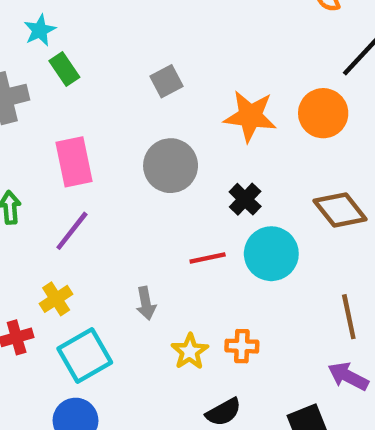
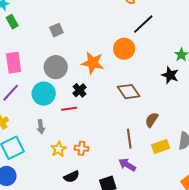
orange star: (250, 116) -> (93, 63), moved
black cross: (245, 199) -> (80, 90), moved
cyan circle: (271, 254) -> (44, 94), moved

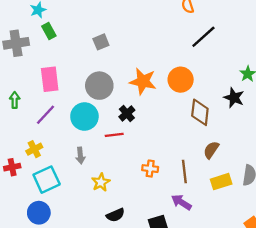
orange circle: (124, 49) -> (181, 80), moved
brown diamond: (129, 92) -> (200, 112), moved, turned 40
orange cross: (82, 148) -> (150, 169), moved

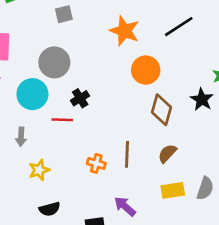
orange star: (143, 81) -> (124, 31), moved
brown line: (184, 172) -> (127, 154), moved

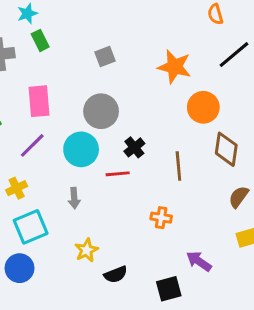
brown line: (127, 154) -> (178, 166), moved
yellow star: (39, 170) -> (86, 250), moved

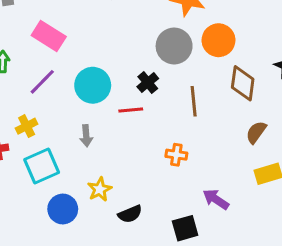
pink rectangle: (39, 101) -> (49, 36), turned -52
gray circle: (101, 111) -> (174, 46), moved
blue circle: (19, 268) -> (63, 209), moved

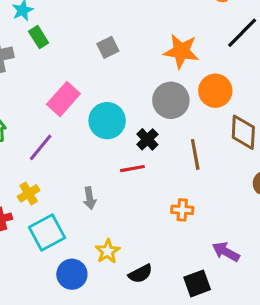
pink rectangle: (49, 36) -> (63, 99), moved, turned -76
cyan circle: (93, 85) -> (107, 121), moved

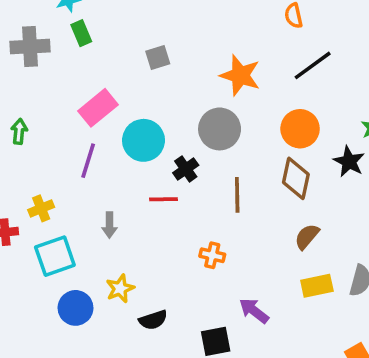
orange circle: (215, 91) -> (300, 129), moved
purple line: (41, 147) -> (88, 161), moved, turned -32

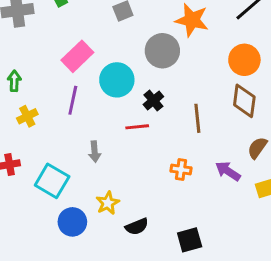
gray circle: (220, 129) -> (162, 51), moved
yellow cross: (41, 208) -> (27, 116), moved
cyan square: (55, 256) -> (52, 181), turned -36
purple arrow: (254, 311) -> (228, 171), moved

